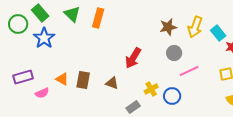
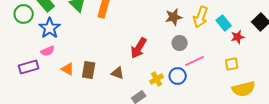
pink semicircle: (42, 93) -> (48, 51), moved
blue circle: (172, 96) -> (178, 76), moved

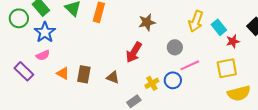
brown star: (174, 17) -> (147, 22), moved
yellow square: (232, 64) -> (227, 68), size x1.5
purple rectangle: (29, 67) -> (24, 71), turned 60

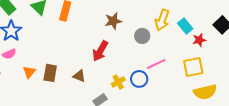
gray circle: (175, 47) -> (142, 36), moved
orange triangle: (63, 73) -> (29, 72), turned 40

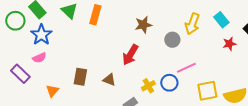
cyan rectangle: (185, 26) -> (221, 20), moved
yellow square: (193, 67) -> (207, 91), moved
orange triangle: (29, 72) -> (52, 91), moved

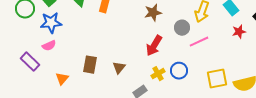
blue star: (41, 35) -> (51, 23), turned 30
red arrow: (130, 55) -> (154, 46), moved
pink line: (186, 68) -> (199, 42), moved
brown triangle: (109, 80) -> (119, 68), turned 48

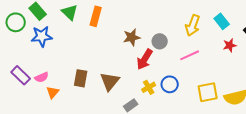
brown star: (153, 13) -> (132, 37), moved
gray circle: (182, 28) -> (160, 41), moved
pink semicircle: (49, 46) -> (42, 77), moved
brown triangle: (119, 68) -> (110, 81), size x1.5

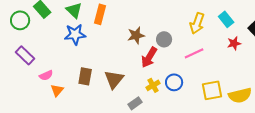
blue star: (42, 36) -> (75, 34), moved
purple rectangle: (21, 75) -> (25, 55), moved

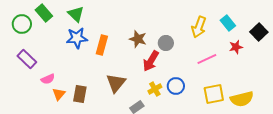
orange rectangle: (100, 14) -> (102, 45), moved
brown star: (136, 35) -> (138, 39), turned 30
pink line: (194, 53) -> (207, 59), moved
brown rectangle: (85, 76) -> (80, 94), moved

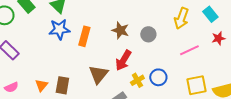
red arrow: (151, 61) -> (123, 60), moved
pink semicircle: (48, 79) -> (11, 87), moved

